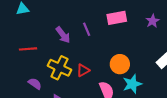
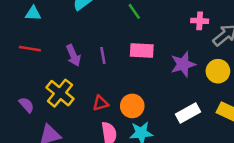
purple star: (153, 21) -> (183, 64), size x1.5
red line: (28, 49) -> (30, 49), moved
red triangle: (83, 70) -> (101, 103), moved

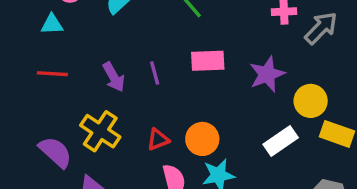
yellow circle: (218, 71) -> (311, 101), moved
purple semicircle: (26, 105) -> (55, 152), size x1.5

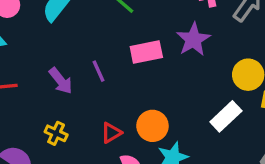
purple star: (267, 74) -> (193, 39), moved
yellow cross: (100, 131) -> (56, 133), size x0.6

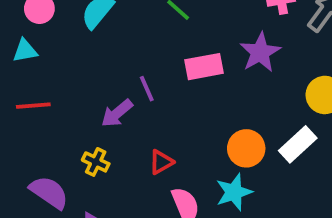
purple arrow: (61, 81) -> (117, 113), moved, turned 88
orange circle: (152, 126) -> (246, 148), moved

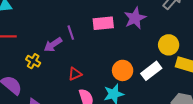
yellow cross: (96, 162) -> (33, 61), moved

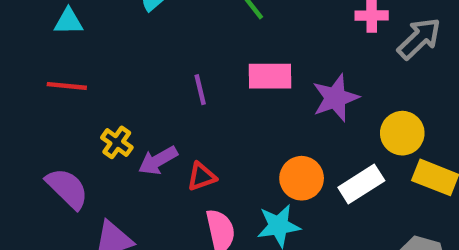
purple star: (135, 18) -> (335, 98), moved
purple arrow: (53, 45) -> (158, 161), moved

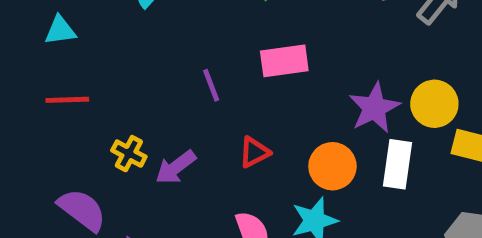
purple star: (335, 98) -> (374, 108), moved
red triangle: (202, 177) -> (254, 152), moved
white rectangle: (361, 184) -> (397, 164), turned -42

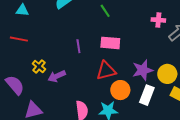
red triangle: (254, 152) -> (106, 71), moved, size x1.5

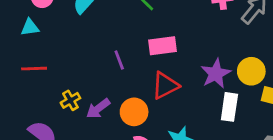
yellow cross: (39, 66) -> (70, 100), turned 32
orange circle: (120, 90) -> (134, 112), moved

